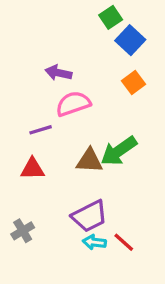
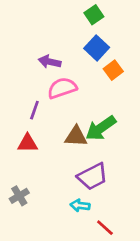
blue square: (130, 40) -> (97, 48), moved
purple line: (41, 130) -> (34, 110), turned -54
purple trapezoid: (89, 216) -> (93, 176), moved
red line: (124, 242) -> (105, 228), moved

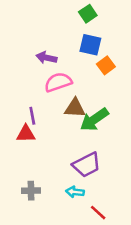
blue square: (97, 48) -> (90, 45), turned -30
purple line: (34, 110) -> (32, 116), moved, turned -30
brown triangle: (76, 136) -> (75, 108), moved
gray cross: (19, 196) -> (31, 191), moved, turned 30

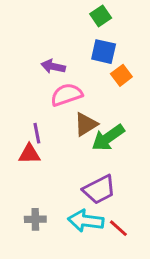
brown triangle: (75, 108) -> (86, 124), turned -35
cyan arrow: (75, 192) -> (86, 221), size x1.6
red line: (98, 213) -> (118, 228), moved

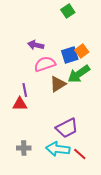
blue square: (104, 52) -> (70, 55), moved, turned -30
green arrow: (108, 138) -> (79, 74), moved

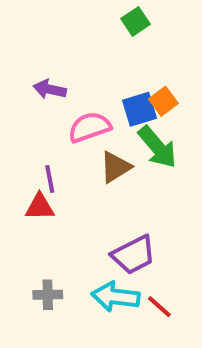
purple arrow: (36, 45) -> (50, 89), moved
green arrow: (79, 74) -> (157, 147), turned -95

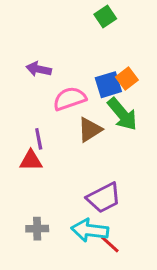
red line: (159, 307) -> (110, 244), moved

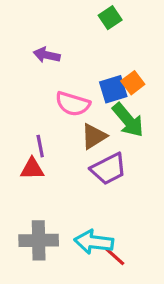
purple arrow: (39, 69) -> (47, 55), moved
pink semicircle: (70, 99) -> (73, 104), turned -144
purple trapezoid: (104, 198) -> (108, 169), moved
gray cross: (37, 229) -> (39, 240), size x1.6

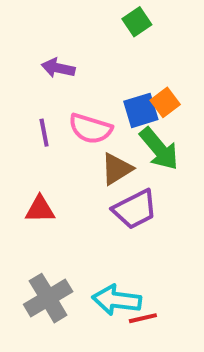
purple line: (40, 146) -> (44, 133), moved
gray cross: (39, 240) -> (48, 298), turned -30
red line: (115, 257) -> (143, 318), turned -55

